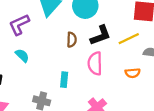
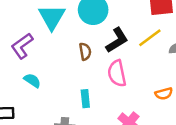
orange semicircle: (133, 73) -> (164, 94), moved

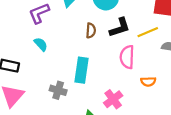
pink semicircle: (117, 73) -> (127, 57), moved
cyan rectangle: (85, 99) -> (82, 70), size x1.6

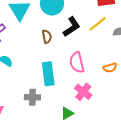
pink semicircle: (127, 57) -> (77, 62), moved

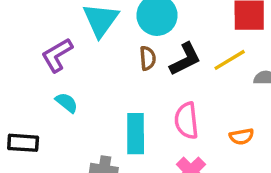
brown semicircle: (47, 37) -> (148, 58), moved

